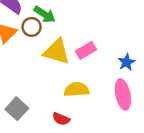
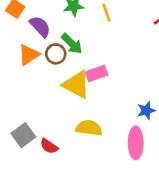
pink rectangle: (86, 50) -> (97, 74), moved
red semicircle: (61, 119) -> (49, 146), moved

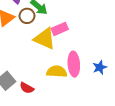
blue star: (146, 110) -> (100, 67), moved
pink ellipse: (136, 143) -> (74, 64), moved

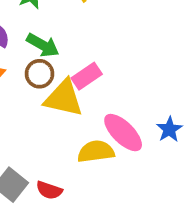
brown circle: (27, 16) -> (39, 74), moved
pink ellipse: (74, 64) -> (123, 133), turned -30

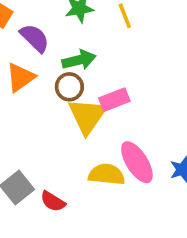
green arrow: (43, 45) -> (79, 60), turned -56
yellow triangle: (64, 98) -> (87, 116), turned 39

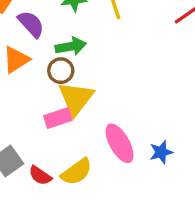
pink rectangle: (114, 100) -> (58, 118), moved
yellow semicircle: (107, 174) -> (76, 172), moved, turned 136

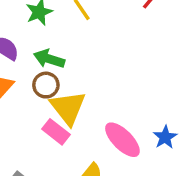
green arrow: (71, 46) -> (49, 59), turned -136
pink rectangle: (58, 118) -> (56, 132), turned 72

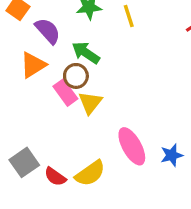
yellow triangle: (68, 108) -> (90, 103), size x0.7
pink rectangle: (56, 132) -> (65, 93), moved

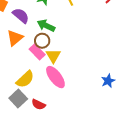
pink ellipse: (132, 146) -> (55, 77), moved
yellow semicircle: (90, 173) -> (25, 79), moved

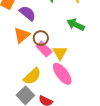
green arrow: (46, 26) -> (76, 25), moved
brown circle: (42, 41) -> (41, 38), moved

